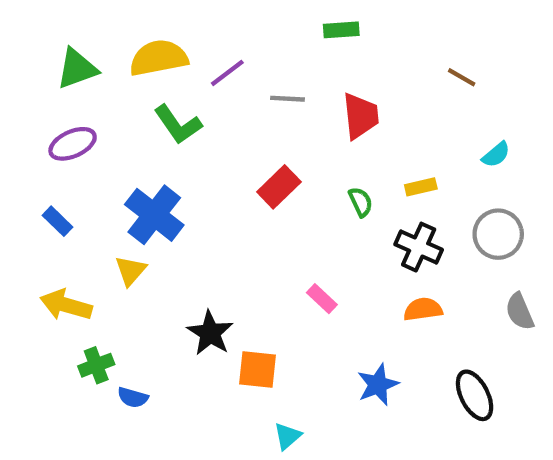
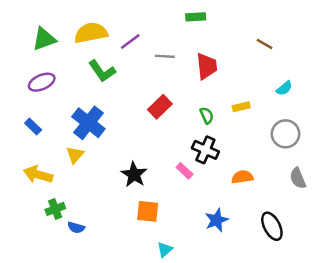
black cross: (419, 247) -> (205, 150), moved
black star: (210, 333) -> (134, 175), moved

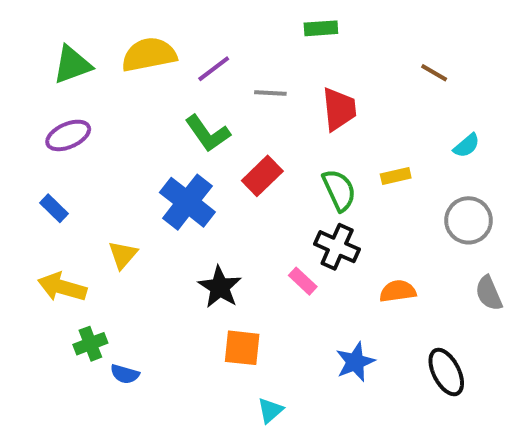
green L-shape: (102, 71) -> (208, 133), moved
green semicircle: (207, 115) -> (339, 190), size x1.5
blue cross: (88, 123) -> (187, 202), moved

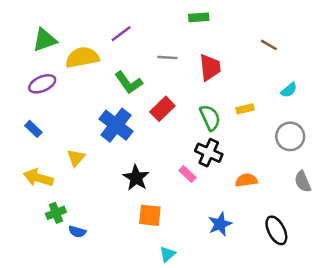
yellow semicircle: (149, 55) -> (82, 57), moved
purple line: (214, 69) -> (121, 34), moved

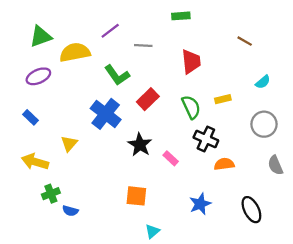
gray line: (167, 57) -> (143, 46), moved
black cross: (209, 153) -> (206, 139), moved
black star: (136, 178) -> (140, 145), moved

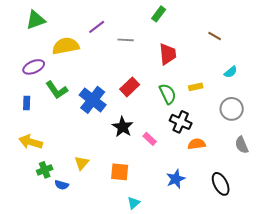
green rectangle: (181, 16) -> (159, 14), turned -49
green triangle: (41, 36) -> (36, 20), moved
green L-shape: (117, 75) -> (57, 90), moved
blue rectangle: (30, 117) -> (27, 103), turned 48
yellow triangle: (69, 144) -> (82, 163), moved

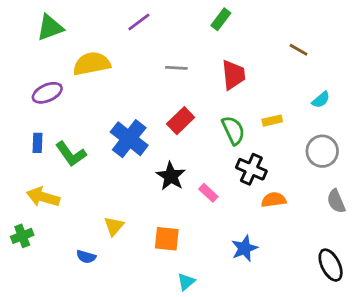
purple line: (97, 27) -> (139, 22), moved
gray line: (126, 40) -> (176, 68), moved
green L-shape: (57, 90) -> (71, 154), moved
green cross: (45, 170) -> (22, 236), moved
black ellipse: (221, 184) -> (331, 265), moved

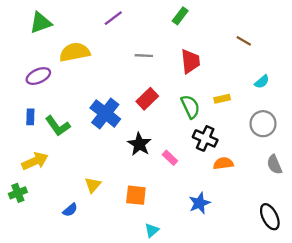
yellow arrow: (43, 197) -> (35, 161), turned 140
blue semicircle: (86, 257) -> (70, 210), turned -56

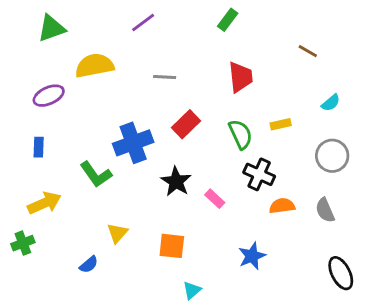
gray line: (144, 56) -> (165, 77), moved
blue cross: (105, 113) -> (133, 143), turned 32
green L-shape: (58, 126) -> (96, 174), moved
gray semicircle: (274, 165) -> (325, 210), moved

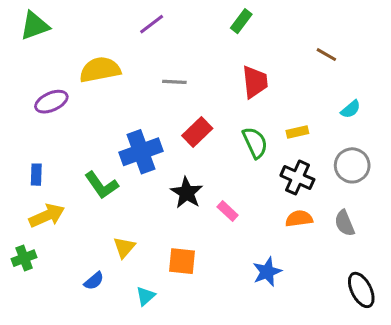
green triangle: (52, 28) -> (35, 26), moved
blue rectangle: (39, 147) -> (36, 175), moved
black cross: (259, 174) -> (297, 178), moved
cyan triangle: (192, 290) -> (146, 296), moved

